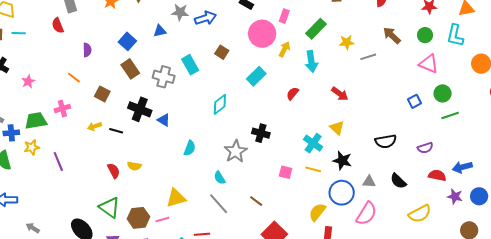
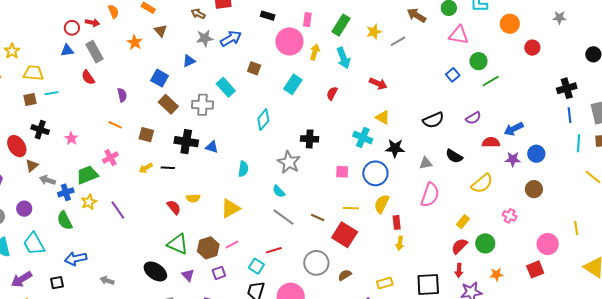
yellow line: (313, 169) -> (351, 208), moved
blue circle: (342, 193) -> (375, 173), moved
yellow triangle: (176, 198) -> (230, 208), moved
brown line: (256, 201) -> (318, 218), moved

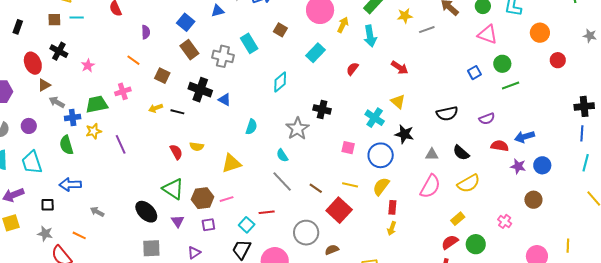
yellow semicircle: (482, 183) -> (469, 183), moved

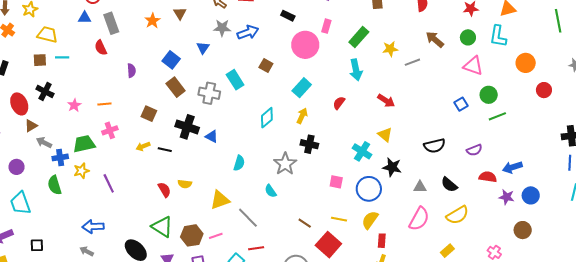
blue triangle: (218, 11) -> (203, 48), turned -40
yellow arrow: (343, 25) -> (302, 116), moved
orange line: (133, 60) -> (104, 104), moved, turned -40
gray line: (282, 181) -> (248, 218), moved
blue arrow: (70, 185) -> (93, 227), moved

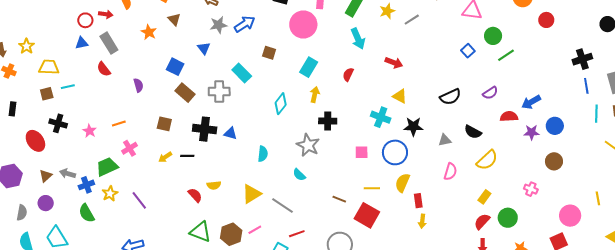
brown triangle: (31, 126) -> (46, 176), moved
pink semicircle: (419, 219) -> (450, 172), size x0.7

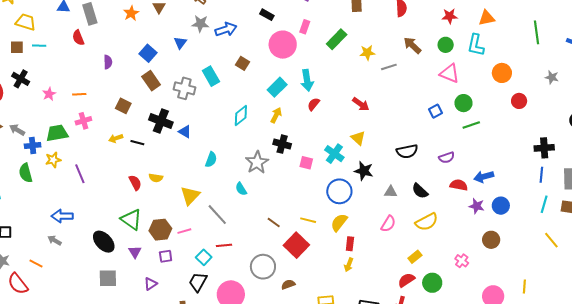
cyan arrow: (358, 39) -> (307, 80), moved
pink square: (362, 152) -> (306, 163), moved
yellow triangle: (252, 194) -> (190, 196), turned -30

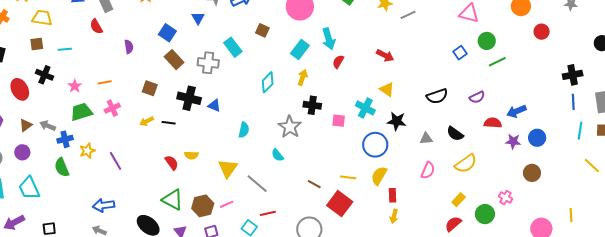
cyan line: (39, 46) -> (65, 49), moved
green trapezoid: (57, 133) -> (81, 112), moved
green circle: (432, 283) -> (485, 214), moved

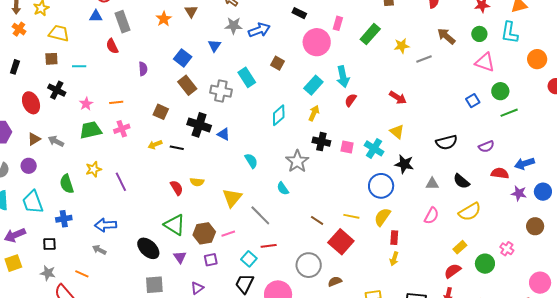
pink square: (339, 121) -> (347, 147), moved
cyan semicircle: (244, 130) -> (251, 161), turned -49
blue cross: (65, 139) -> (64, 219), moved

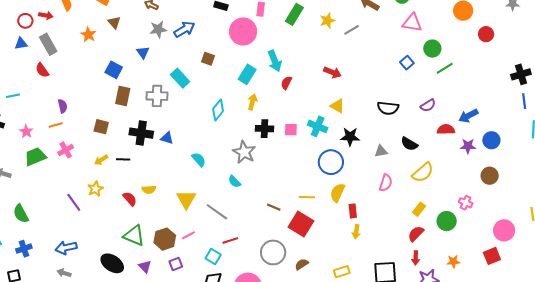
purple semicircle: (143, 69) -> (63, 106), moved
brown rectangle: (187, 85) -> (123, 96), turned 60
black semicircle: (446, 142) -> (388, 108), turned 30
yellow star: (94, 169) -> (95, 189), moved

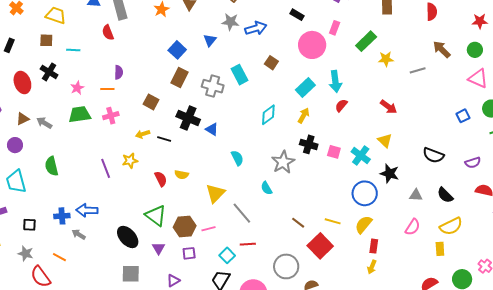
yellow star: (327, 21) -> (386, 59), moved
yellow rectangle: (419, 209) -> (440, 249), moved, turned -56
blue cross: (24, 249) -> (62, 216), moved

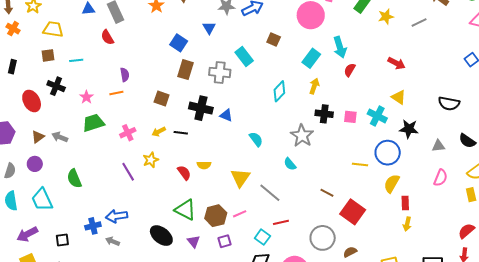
pink cross: (111, 116) -> (128, 133), moved
yellow line: (333, 221) -> (360, 165), moved

